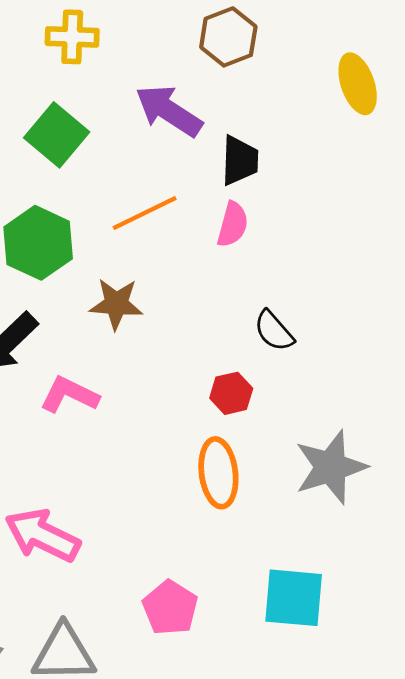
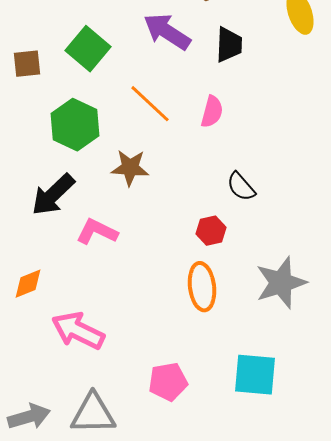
black trapezoid: (240, 160) -> (229, 45), moved
orange line: (145, 213) -> (150, 104), turned 69
pink pentagon: (170, 608) -> (168, 382), turned 30

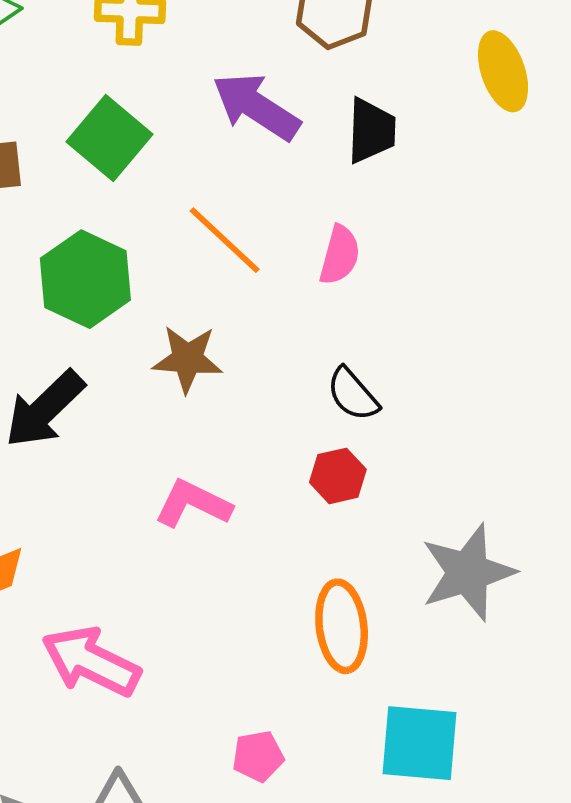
black semicircle: (241, 187) -> (353, 394), moved
pink L-shape: (97, 232) -> (193, 504), moved
orange ellipse: (202, 287) -> (342, 626), moved
pink pentagon: (168, 382) -> (258, 756), size x0.7

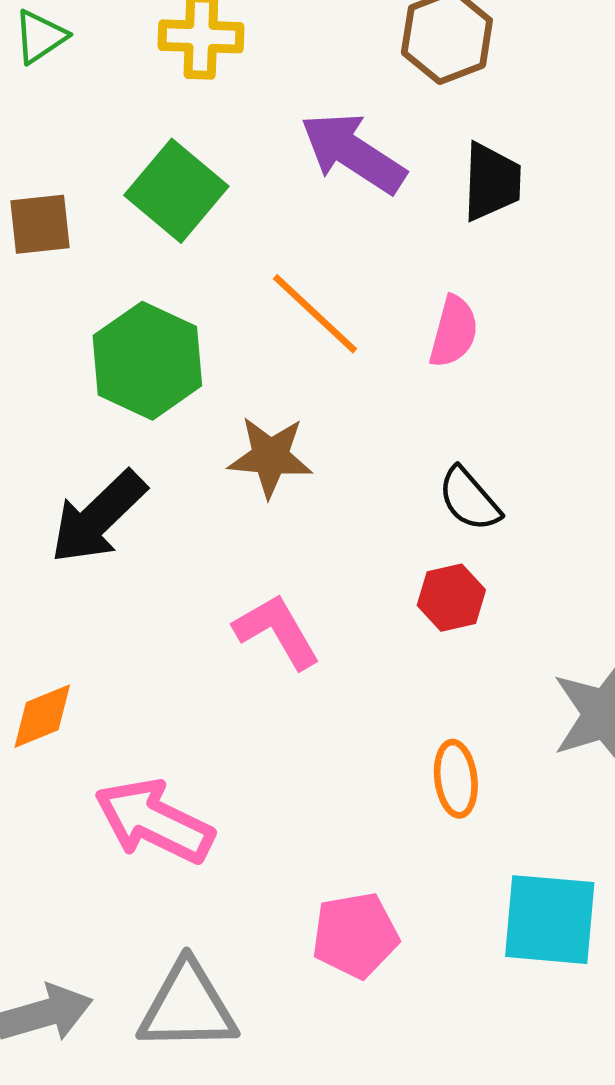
pink L-shape: (193, 504) -> (277, 631), turned 34
orange ellipse: (342, 626) -> (456, 779), size x0.7
pink pentagon: (258, 756) -> (355, 935), size x1.4

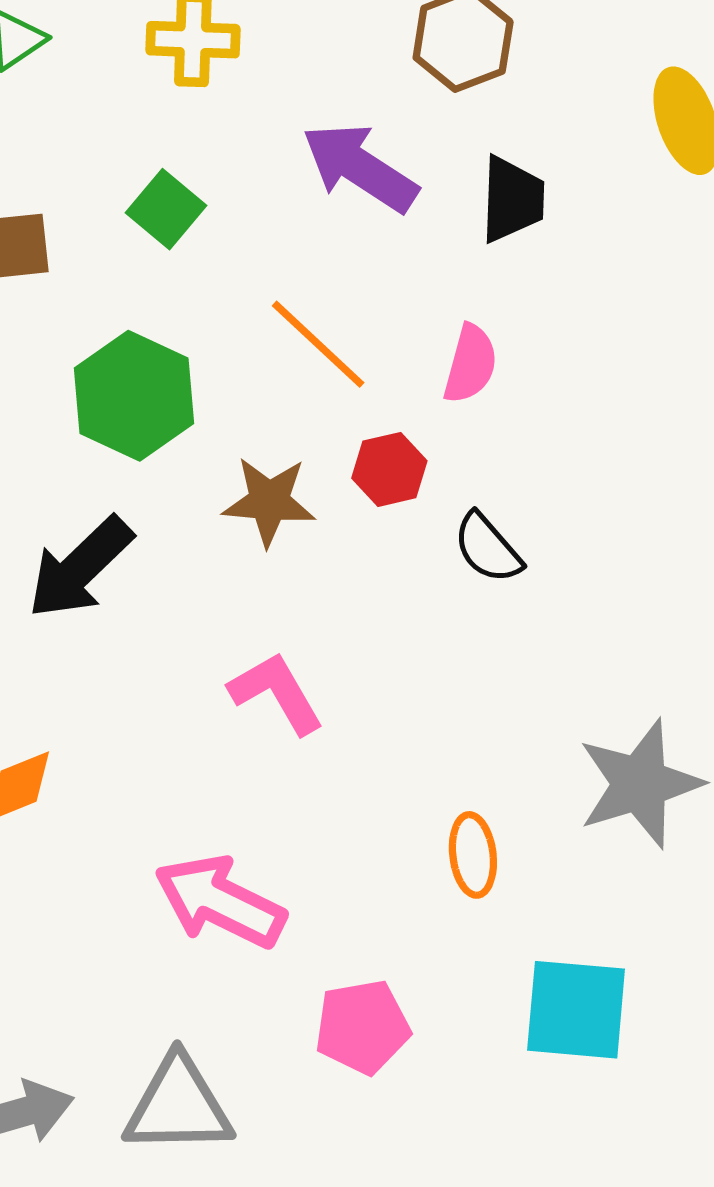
green square: (176, 191) -> (166, 209), size x0.7
red hexagon: (451, 598) -> (389, 469), moved
pink arrow: (154, 821) -> (220, 902), moved

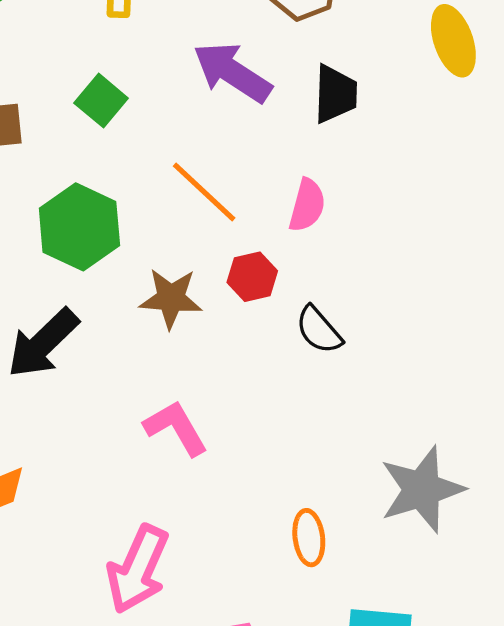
pink arrow: (220, 902) -> (138, 569), turned -92

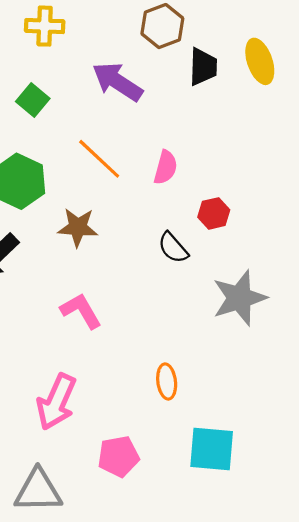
black trapezoid: (335, 94) -> (203, 67), moved
red hexagon: (252, 277) -> (214, 213), moved
gray star: (422, 489) -> (239, 298), moved

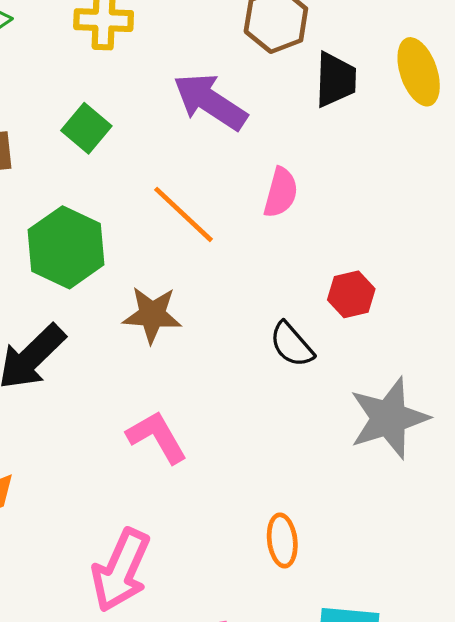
pink semicircle: (166, 167) -> (281, 192), moved

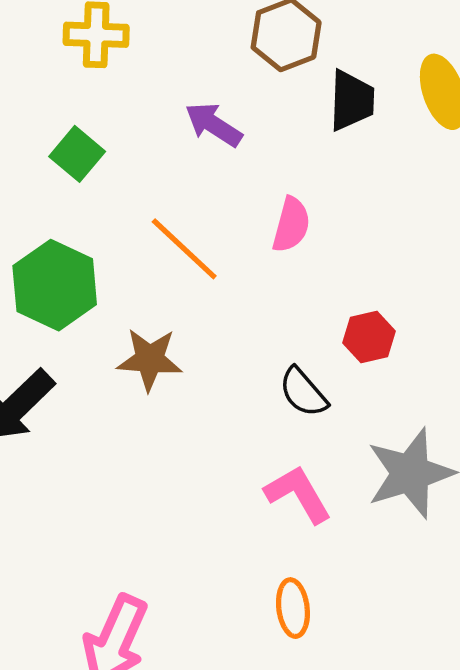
purple arrow: (210, 102) -> (214, 125), size x0.7
pink L-shape: (157, 437) -> (298, 494), moved

